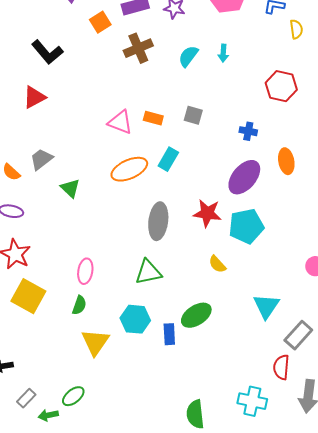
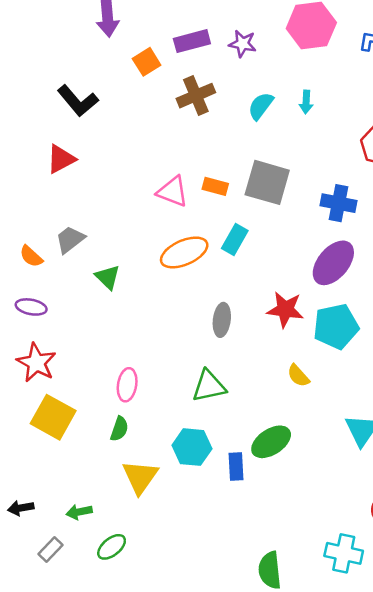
gray square: (193, 115) -> (267, 182), size x1.8
blue cross: (248, 131) -> (339, 203), size x1.5
gray ellipse: (158, 221) -> (222, 320), size x0.7
green arrow: (48, 415) -> (79, 512), moved

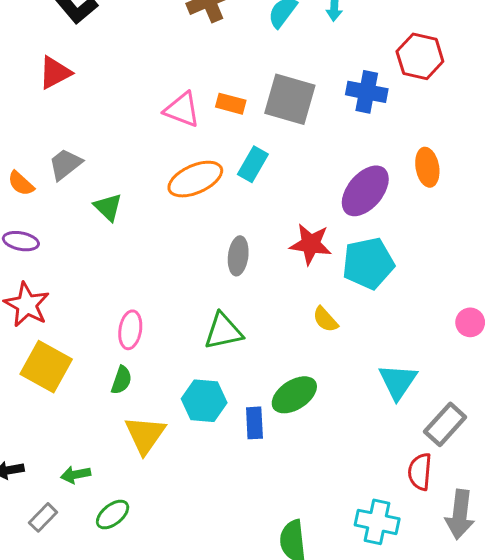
blue cross: (339, 203) -> (367, 92), moved

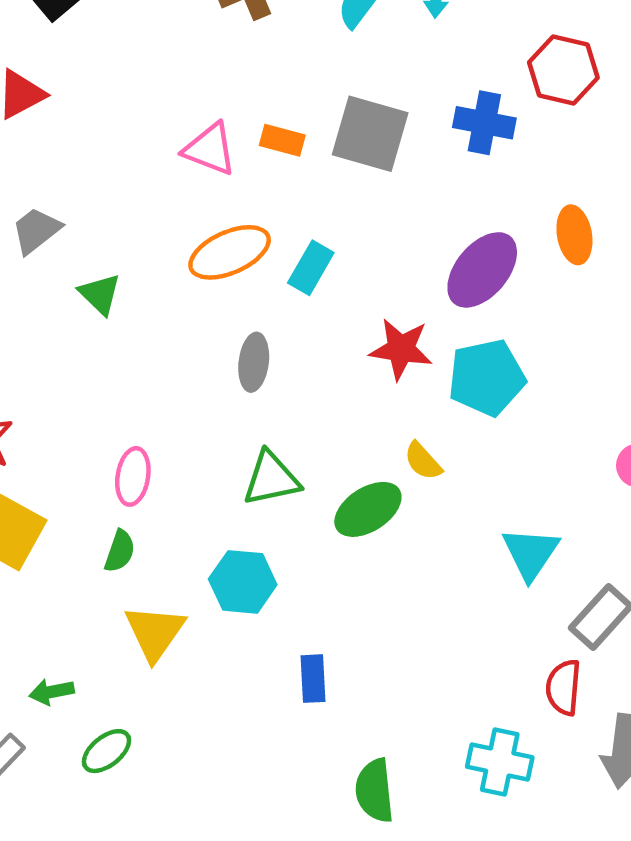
cyan rectangle: (253, 164) -> (311, 268), moved
gray ellipse: (238, 256) -> (254, 362), moved
green ellipse: (294, 395) -> (368, 509), moved
blue rectangle: (254, 423) -> (313, 679), moved

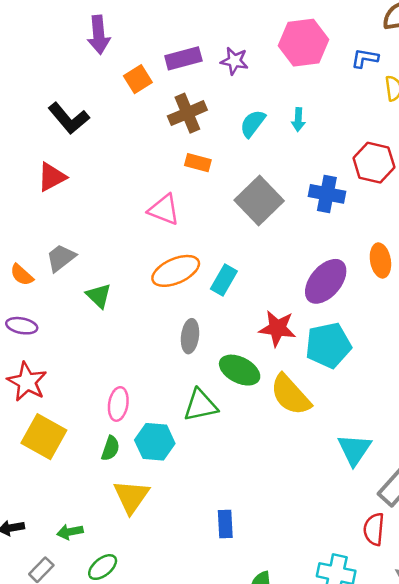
gray square: (370, 134) -> (259, 200), turned 30
orange rectangle: (282, 140) -> (198, 163), moved
yellow semicircle: (423, 461) -> (290, 395), size x1.8
green ellipse: (368, 509) -> (240, 370), moved, turned 60
cyan hexagon: (243, 582) -> (155, 442), moved

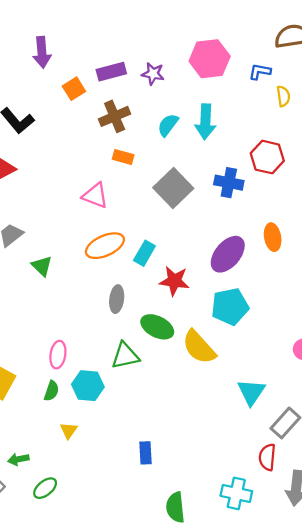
cyan arrow: (298, 120) -> (205, 122), size x1.8
red star: (277, 328) -> (174, 281), moved
yellow triangle: (131, 497) -> (69, 430), size x0.6

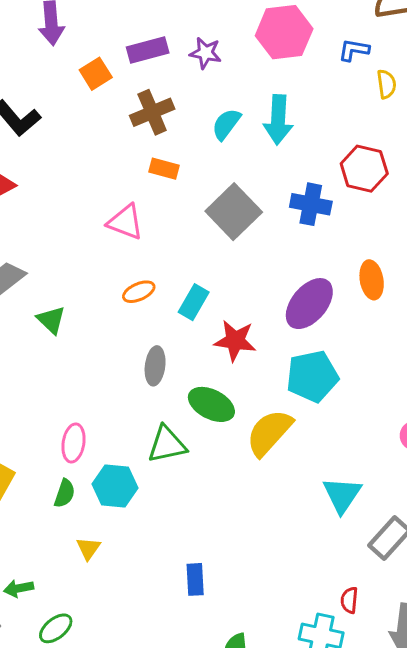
orange ellipse: (105, 246) -> (139, 292), size x0.6
yellow semicircle: (199, 347) -> (269, 433), turned 84
red semicircle: (267, 457) -> (349, 600), moved, size x0.7

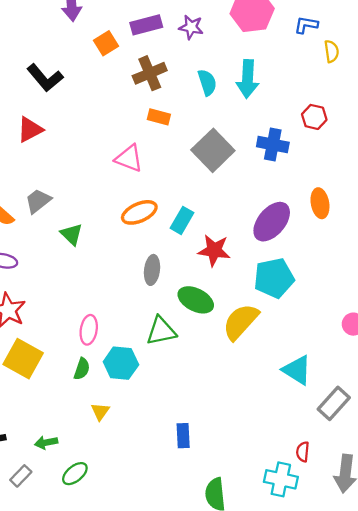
cyan semicircle: (226, 124) -> (207, 82), turned 125
red hexagon: (364, 169) -> (314, 117), size x0.7
orange ellipse: (139, 292) -> (139, 212), size x1.4
cyan triangle: (342, 495) -> (297, 370), turned -32

